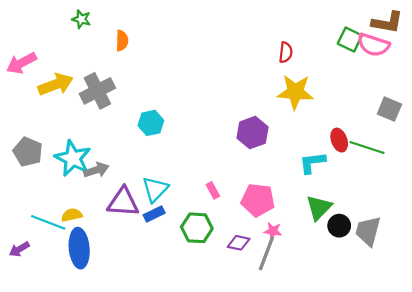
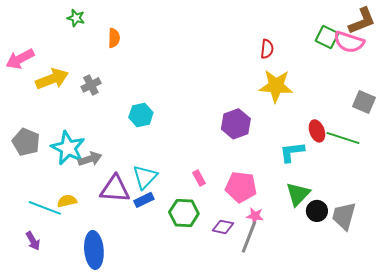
brown L-shape: (387, 22) -> (362, 21), turned -32
gray cross: (97, 91) -> (91, 85), size x0.6
blue ellipse: (79, 248) -> (94, 250), moved
purple arrow: (19, 249) -> (33, 241), moved, turned -90

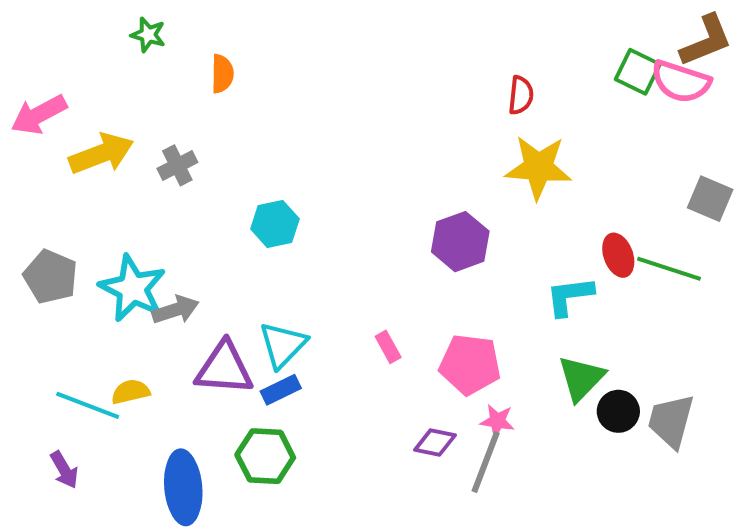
green hexagon: (184, 213) -> (265, 456), moved

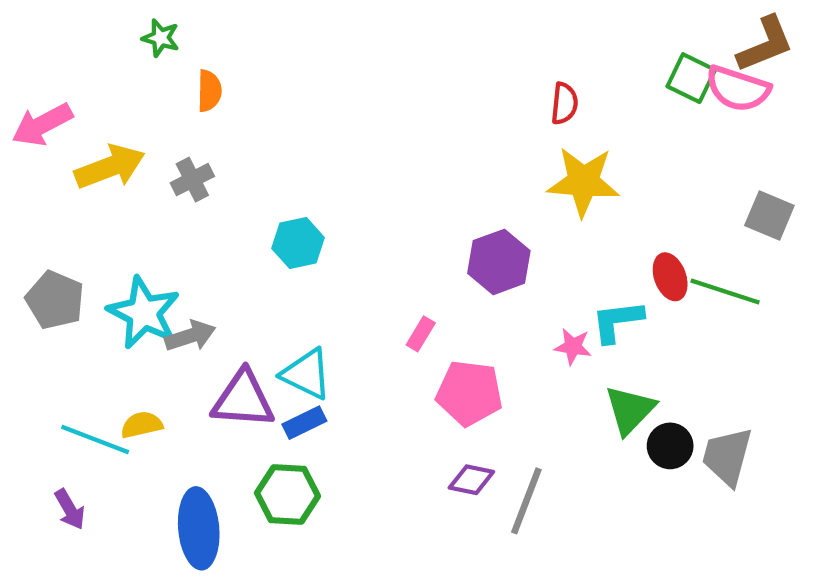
orange semicircle: (222, 74) -> (209, 91), moved
cyan triangle: (283, 345) -> (307, 374), turned -48
pink rectangle: (388, 347) -> (421, 334), moved, turned 60
pink pentagon: (470, 364) -> (469, 393), moved
pink star: (497, 421) -> (573, 347), moved

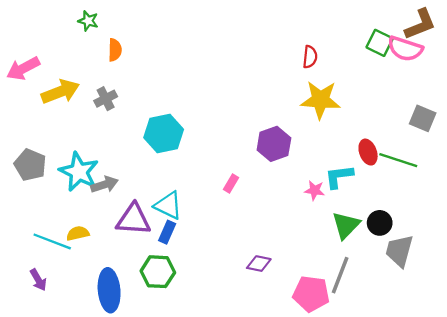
cyan hexagon: (298, 243) -> (164, 133), size x1.4
pink pentagon: (469, 393) -> (311, 294), moved
blue rectangle: (304, 423) -> (167, 232), turned -40
black circle: (670, 446) -> (380, 223), moved
gray line: (526, 501) -> (340, 275), moved

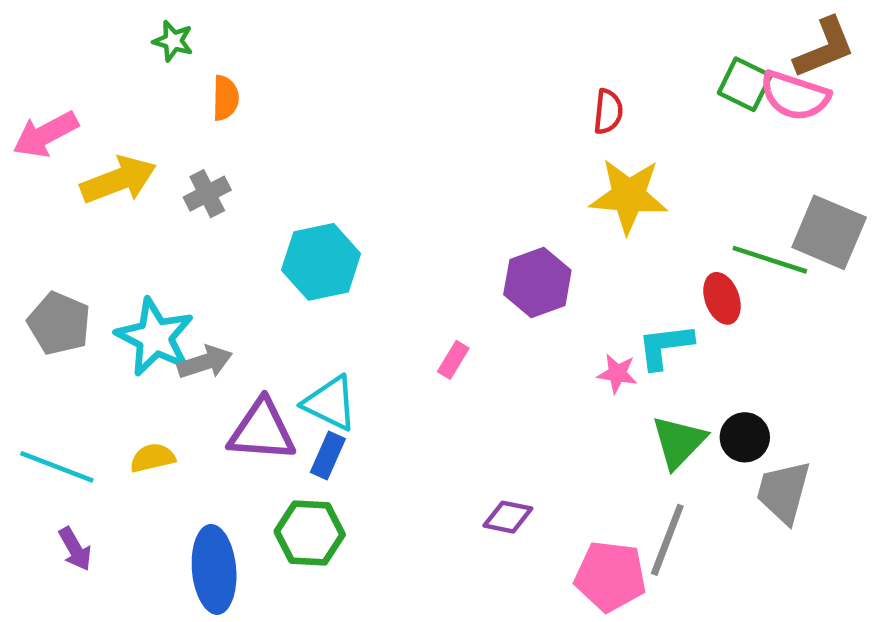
gray square: (423, 118) -> (829, 232), size x1.4
green line: (398, 160) -> (770, 260), moved
cyan line: (52, 241) -> (57, 467), moved

